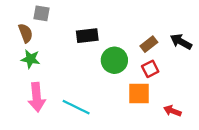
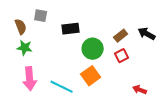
gray square: (42, 13) -> (41, 16), moved
orange square: (139, 94) -> (91, 76), moved, turned -36

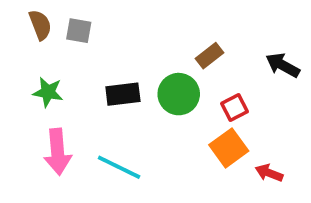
brown semicircle: (21, 27) -> (40, 25), moved
black rectangle: (71, 29) -> (123, 94), moved
brown rectangle: (121, 36) -> (209, 56), moved
orange square: (91, 76) -> (229, 148), moved

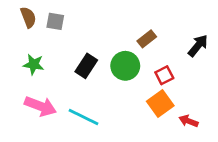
black arrow: (283, 65) -> (198, 46), turned 100
black rectangle: (123, 94) -> (86, 66), turned -50
pink arrow: (58, 152) -> (40, 106), turned -64

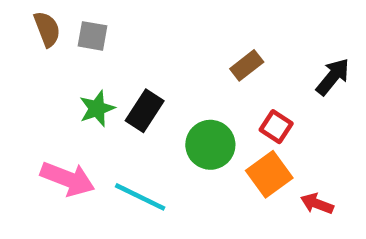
green star: (34, 64) -> (97, 108), moved, turned -30
green circle: (125, 66) -> (210, 145), moved
red square: (164, 75) -> (276, 127), turned -30

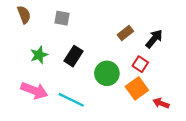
gray square: (92, 36) -> (62, 18), moved
black arrow: (333, 77) -> (154, 39), moved
green star: (97, 108) -> (39, 55), moved

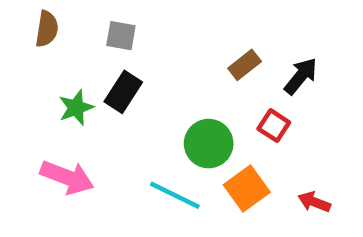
brown semicircle: (24, 15) -> (47, 29), turned 30
black rectangle: (74, 56) -> (123, 92), moved
orange square: (137, 88) -> (247, 188), moved
cyan line: (71, 100) -> (175, 195), moved

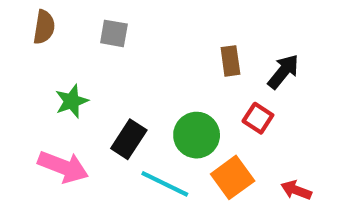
brown rectangle: (245, 65) -> (230, 61), turned -60
black rectangle: (123, 92) -> (129, 139), moved

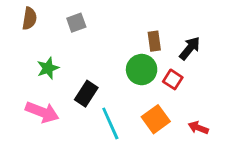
gray square: (114, 33) -> (76, 23), turned -30
green circle: (197, 135) -> (142, 70), moved
cyan line: (165, 184) -> (110, 123), turned 40

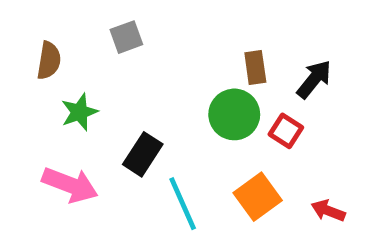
brown semicircle: (29, 18) -> (49, 60), moved

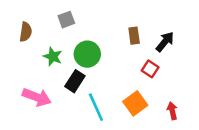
green star: (79, 112) -> (53, 57), moved, turned -30
green circle: (234, 114) -> (87, 54), moved
red arrow: (328, 211) -> (172, 111), turned 56

